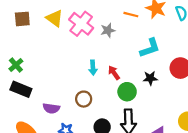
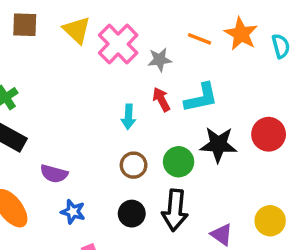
cyan L-shape: (150, 48) -> (201, 98), moved
red arrow: (114, 73) -> (161, 99), moved
black star: (150, 78) -> (218, 145), size x1.5
brown circle: (84, 99) -> (134, 165), moved

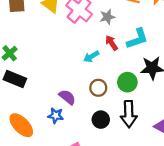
cyan arrow: (128, 117) -> (91, 57), turned 63
purple semicircle: (54, 174) -> (67, 97), moved, turned -150
blue star: (73, 212) -> (56, 116), moved

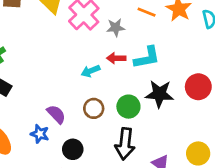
red arrow: (111, 43) -> (116, 58), turned -63
black circle: (101, 120) -> (73, 149), moved

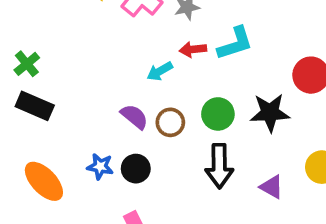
black star: (159, 94) -> (270, 113), moved
purple semicircle: (56, 114) -> (134, 117), moved
black circle: (73, 149) -> (136, 169), moved

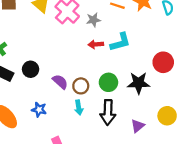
cyan arrow: (160, 71) -> (79, 108), moved, turned -72
black circle: (136, 169) -> (31, 69), moved
purple triangle: (272, 187) -> (138, 126), turned 48

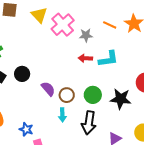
blue star: (39, 110) -> (26, 129), moved

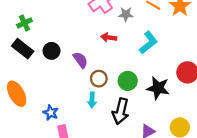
red arrow: (85, 58) -> (109, 37), moved
cyan L-shape: (108, 59) -> (148, 43), turned -35
purple semicircle: (48, 89) -> (80, 60), moved

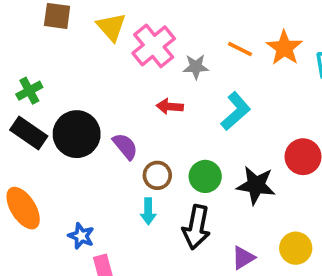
black circle: (52, 51) -> (77, 134), size x1.6

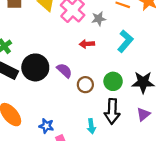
cyan arrow: (148, 211) -> (91, 126), moved
purple triangle: (243, 258) -> (143, 114), moved

